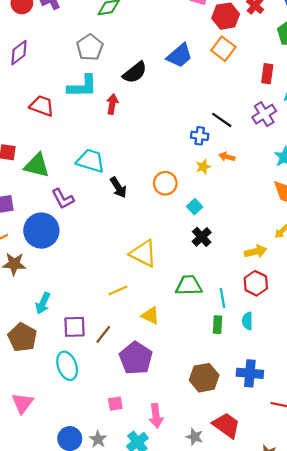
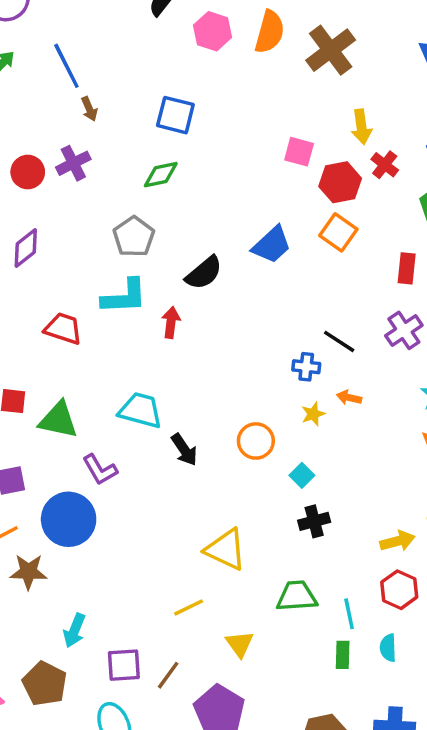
black cross: (202, 237) -> (314, 521), turned 30
yellow triangle: (150, 315) -> (240, 644), turned 30

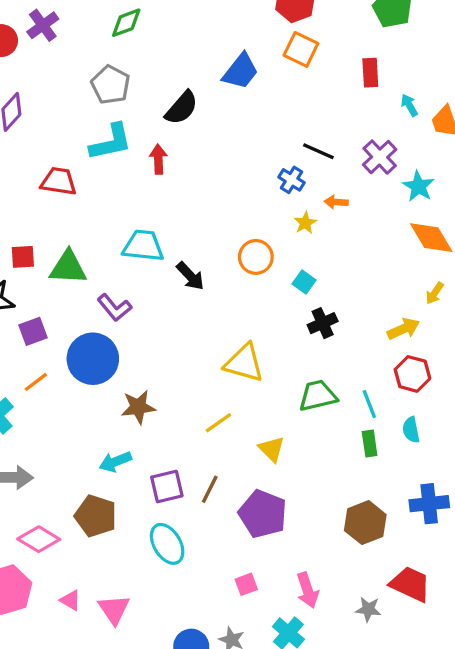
purple cross: (404, 330) -> (380, 157), moved
blue cross: (306, 367) -> (291, 180), turned 35
brown star: (28, 572) -> (138, 407), moved
cyan arrow: (74, 630) -> (115, 462), turned 56

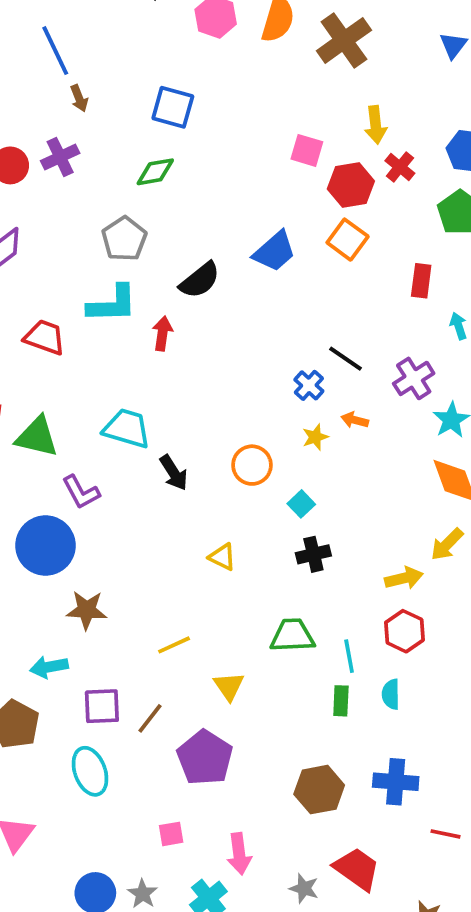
yellow arrow: (435, 293) -> (447, 544), size x1.4
yellow triangle: (244, 363) -> (222, 557), moved, size x0.6

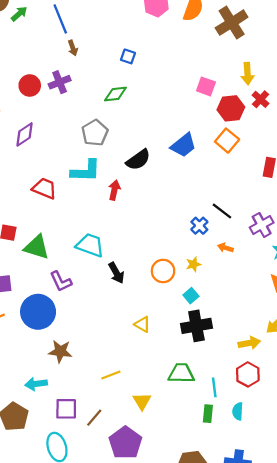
blue square: (173, 107) -> (128, 56), size x0.6
yellow star: (315, 437) -> (193, 264), moved
black cross: (313, 554) -> (196, 326), size x1.5

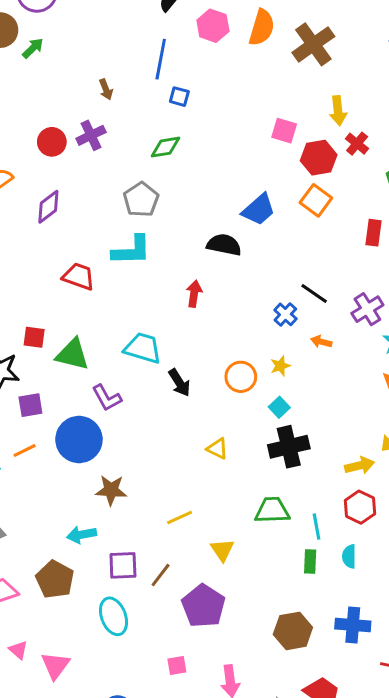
blue line: (60, 19) -> (161, 59), moved, turned 36
black semicircle: (138, 160) -> (224, 245), moved, turned -130
red arrow: (114, 190) -> (194, 294), moved

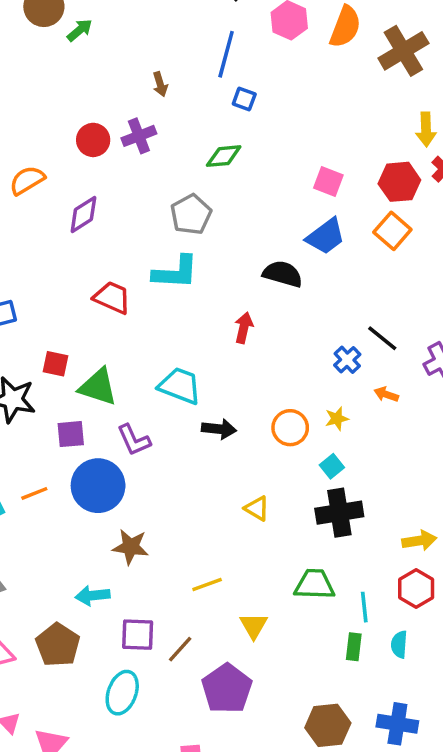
pink square: (284, 131) -> (328, 181), moved
black arrow: (179, 383) -> (219, 429), turned -56
purple square: (30, 405) -> (71, 434), moved
cyan ellipse: (114, 616) -> (122, 693), turned 36

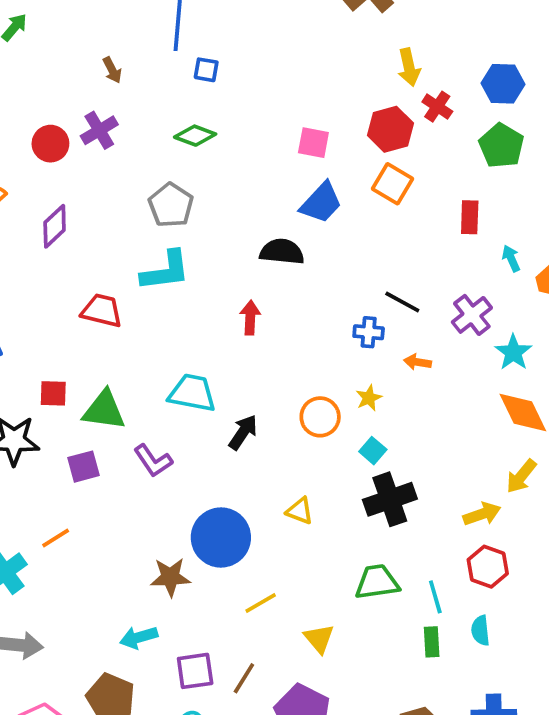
green diamond: (224, 156) -> (195, 136), turned 36
blue cross: (347, 360) -> (369, 332), turned -32
black arrow: (219, 429) -> (243, 432), turned -52
blue circle: (98, 486) -> (221, 537), moved

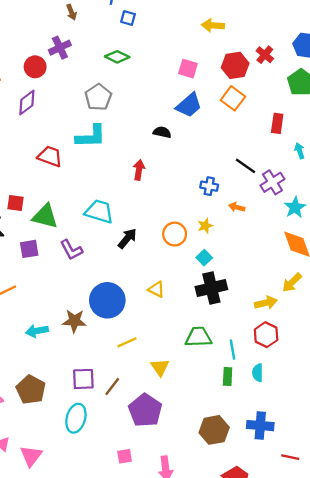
yellow arrow: (409, 67) -> (213, 25), moved, turned 100
red circle: (50, 144) -> (35, 67), moved
black semicircle: (282, 252) -> (162, 132), size x0.7
black line: (402, 302) -> (246, 166), moved
cyan arrow: (139, 637) -> (37, 331), moved

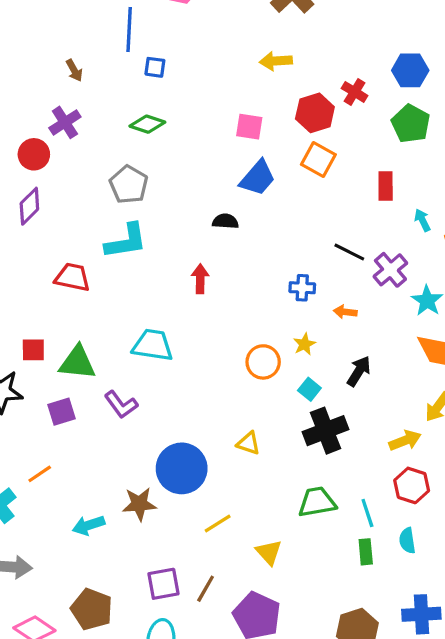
black arrow: (127, 238) -> (359, 371), moved

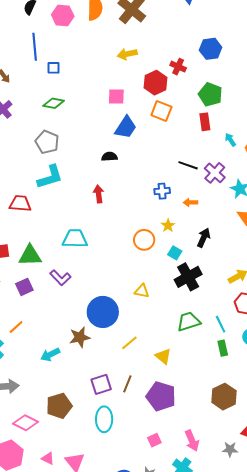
green pentagon: (411, 124) -> (210, 94), moved
brown pentagon: (92, 609) -> (59, 406), turned -30

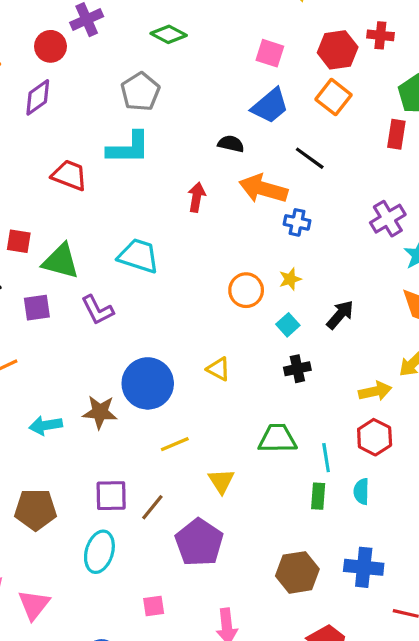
red cross: (178, 67) -> (380, 35), turned -35
black line: (188, 165) -> (310, 158), moved
orange arrow: (190, 202) -> (263, 189), moved, size x2.0
black cross: (188, 277) -> (297, 369), size x0.6
pink square: (154, 440) -> (154, 606), moved

